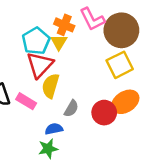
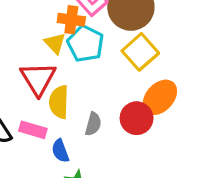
orange cross: (64, 25) -> (71, 20), moved
cyan pentagon: (36, 41) -> (85, 44), moved
blue semicircle: (54, 129) -> (60, 151), moved, turned -84

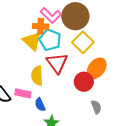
yellow triangle: (55, 43) -> (32, 41), size x1.5
red triangle: (38, 79) -> (57, 63), moved
gray semicircle: (93, 124) -> (96, 107), moved, turned -32

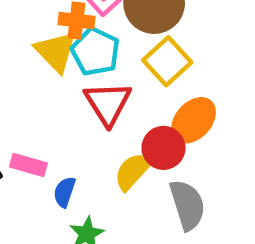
yellow semicircle: (37, 76) -> (133, 171), moved, turned 42
blue semicircle: (40, 105) -> (65, 192), turned 40
gray semicircle: (96, 107) -> (187, 205), size x1.6

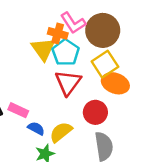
orange ellipse: (194, 120) -> (115, 83), moved, turned 60
yellow semicircle: (133, 171) -> (61, 132), moved
blue semicircle: (65, 192) -> (36, 128), turned 91

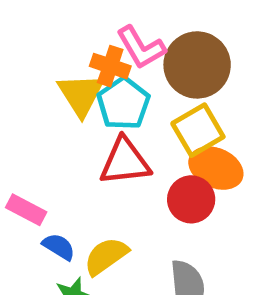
red triangle: (68, 82) -> (125, 162), turned 44
red circle: (95, 112) -> (191, 199), moved

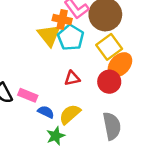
red triangle: (125, 162) -> (72, 78), moved, size x0.6
orange ellipse: (216, 168) -> (120, 65), turned -65

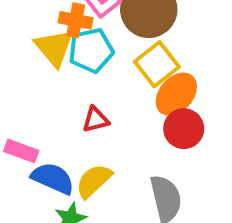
cyan pentagon: (71, 37) -> (91, 50), turned 30
red circle: (109, 82) -> (184, 129), moved
blue semicircle: (46, 112) -> (53, 178), size x1.5

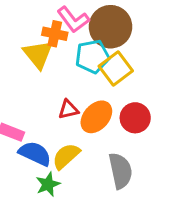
cyan pentagon: (91, 50) -> (92, 56), moved
orange ellipse: (176, 94) -> (96, 117), moved

